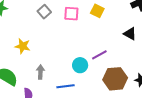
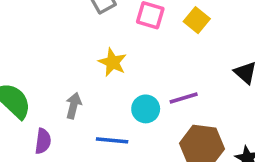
yellow star: (23, 46) -> (113, 62), moved

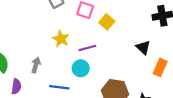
yellow square: (197, 20) -> (107, 22), moved
purple line: (184, 98) -> (88, 48), moved

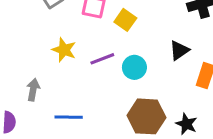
black triangle: (143, 47) -> (179, 50), turned 48
cyan circle: (81, 68) -> (134, 67), moved

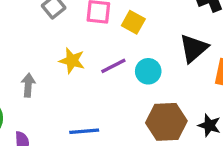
black triangle: (179, 50) -> (194, 48), size x1.4
gray arrow: (33, 90) -> (28, 85), moved

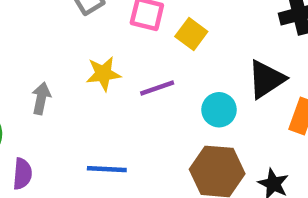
yellow star: (72, 61) -> (103, 74), turned -30
cyan circle: (148, 71) -> (219, 110), moved

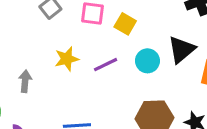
cyan circle: (219, 110) -> (147, 61), moved

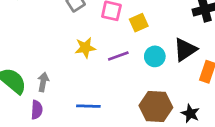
yellow square: (125, 24) -> (139, 23), turned 30
gray arrow: (25, 81) -> (43, 82), moved

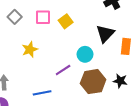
purple line: (118, 56) -> (63, 70), moved
cyan circle: (155, 56) -> (85, 54), moved

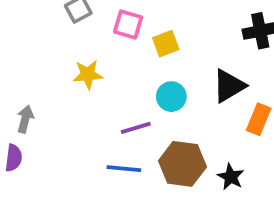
cyan circle: (85, 54) -> (171, 97), moved
blue line: (42, 93) -> (124, 169), moved

